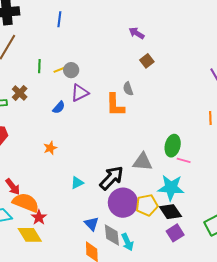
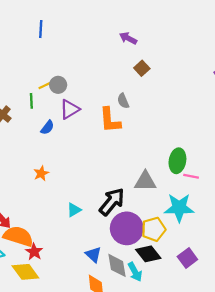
green line: (39, 66) -> (31, 101), moved
black diamond: (170, 212) -> (148, 254), moved

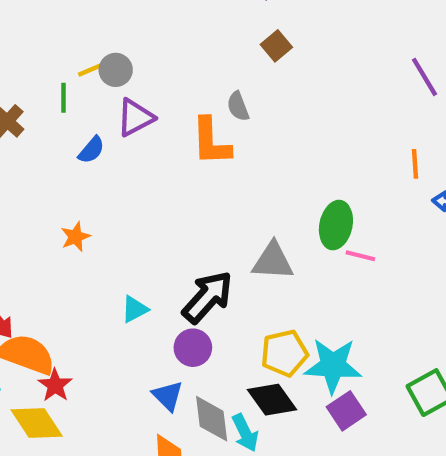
cyan star: (179, 208) -> (333, 366), moved
purple circle: (127, 228) -> (193, 348), moved, size x0.6

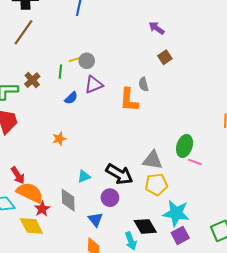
black arrow: (208, 297) -> (119, 174), turned 72
yellow pentagon: (284, 353) -> (156, 184), moved
gray diamond: (212, 419) -> (68, 200), moved

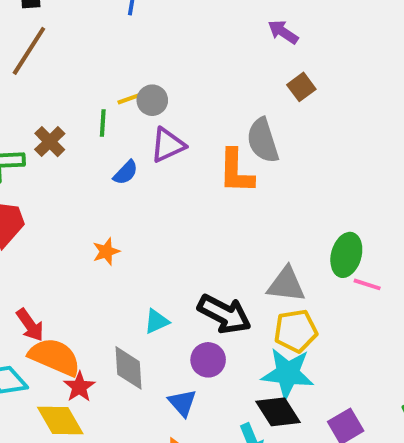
gray semicircle: (143, 84) -> (263, 140), size x1.6
cyan star: (176, 213) -> (288, 373), moved

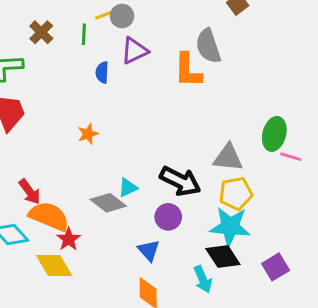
brown cross: (50, 142) -> (41, 32), moved
blue semicircle: (126, 173) -> (102, 72), turned 140
gray diamond: (128, 368) -> (108, 203), moved, turned -48

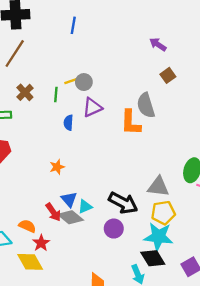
red arrow: (30, 192) -> (53, 212), moved
orange semicircle: (49, 216) -> (27, 226), size x0.6
blue triangle: (149, 250) -> (69, 199), moved

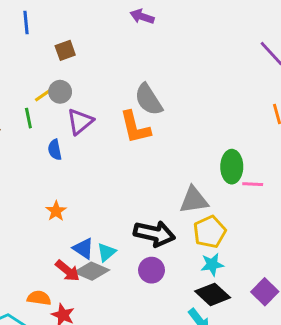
brown square: (168, 75) -> (65, 50), moved, turned 32
cyan star: (158, 237) -> (212, 265), size x0.6

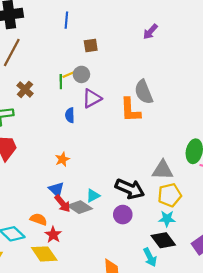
purple arrow: (142, 17) -> (150, 32), turned -77
green line: (28, 118) -> (61, 82), moved
blue triangle: (83, 249) -> (56, 189), moved

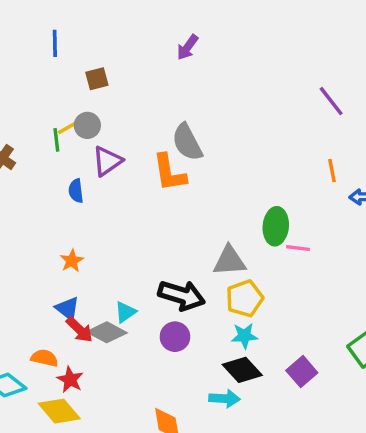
cyan arrow: (150, 257) -> (224, 399), turned -54

